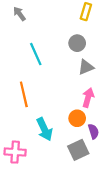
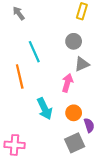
orange line: (24, 94) -> (20, 77), moved
pink arrow: (88, 98) -> (67, 83), moved
cyan arrow: (44, 129) -> (45, 109), moved

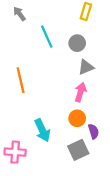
cyan line: (34, 52) -> (47, 37), moved
pink arrow: (67, 83) -> (80, 92), moved
cyan arrow: (45, 109) -> (42, 130), moved

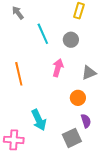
gray triangle: (86, 67) -> (89, 73), moved
pink arrow: (80, 92) -> (58, 68), moved
orange circle: (77, 118) -> (78, 98), moved

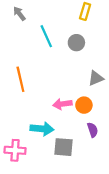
pink arrow: (58, 68) -> (62, 104), moved, turned -114
cyan arrow: (39, 120) -> (42, 129), turned -60
gray square: (72, 138) -> (63, 147), moved, turned 30

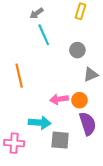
gray arrow: (19, 14) -> (37, 13), moved, turned -88
gray circle: (76, 43) -> (77, 50), moved
purple semicircle: (93, 130) -> (88, 124), size x1.6

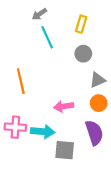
yellow rectangle: (80, 11) -> (81, 24), moved
orange circle: (79, 100) -> (99, 103), moved
pink cross: (14, 143) -> (15, 127), moved

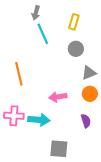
gray arrow: (39, 14) -> (36, 13), turned -40
purple semicircle: (94, 133) -> (86, 121), size x0.6
gray square: (65, 150) -> (59, 149), moved

